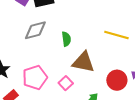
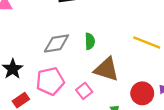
gray diamond: (35, 30) -> (56, 43), moved

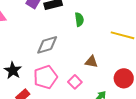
green semicircle: (90, 41) -> (79, 19), moved
brown triangle: (106, 69) -> (91, 62), size x0.6

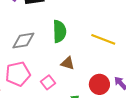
green semicircle: (79, 19) -> (59, 31), moved, size x1.5

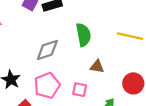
pink square: (48, 82) -> (80, 90), turned -32

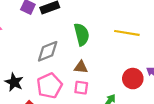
brown triangle: (97, 67) -> (81, 67), moved

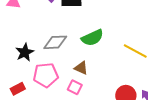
green semicircle: (82, 34) -> (92, 38), turned 60
black star: (14, 82) -> (25, 52), moved

